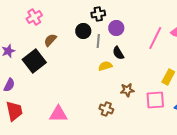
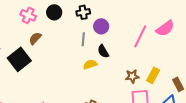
pink cross: (34, 17) -> (28, 15), moved, turned -35
black circle: (83, 31) -> (54, 12), moved
brown star: (127, 90) -> (132, 76), moved

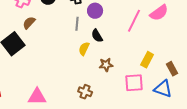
yellow semicircle: (90, 64) -> (84, 49), turned -48
brown star: (132, 76) -> (106, 65), moved

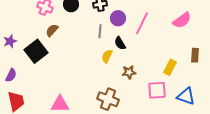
pink line: (134, 21) -> (142, 23), moved
brown rectangle: (172, 69) -> (195, 55), moved, turned 32
brown cross: (85, 92) -> (108, 99), size x1.5

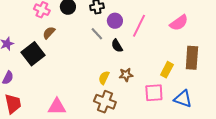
gray line: (100, 31) -> (97, 34), turned -48
brown rectangle: (195, 55) -> (192, 58), size x1.6
yellow semicircle: (107, 56) -> (104, 78), moved

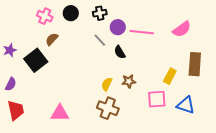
pink line: (139, 26) -> (142, 32), turned 70

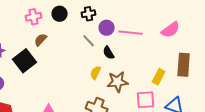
pink cross: (45, 16) -> (34, 17), turned -35
brown star: (129, 81) -> (118, 82), size x1.5
yellow semicircle: (107, 84) -> (96, 73), moved

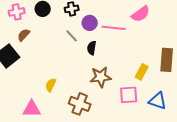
pink semicircle: (171, 30) -> (141, 14), moved
black semicircle: (109, 53) -> (92, 48), turned 40
yellow semicircle: (96, 73) -> (51, 85), moved

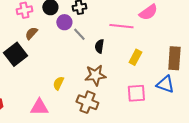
purple circle: (90, 23) -> (64, 22), moved
yellow rectangle: (142, 72) -> (135, 57), moved
brown star: (101, 77) -> (95, 75), moved
blue triangle: (158, 101) -> (165, 84), moved

